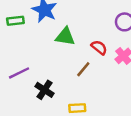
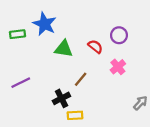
red semicircle: (99, 47) -> (95, 47), moved
black cross: (45, 90) -> (61, 98), moved, turned 30

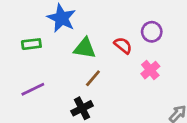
green rectangle: (17, 34) -> (31, 44), moved
brown line: (81, 79) -> (93, 78), moved

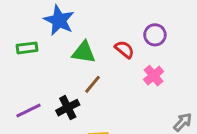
purple line: (33, 89) -> (28, 110), moved
black cross: (82, 108) -> (68, 108), moved

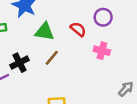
pink cross: (154, 76) -> (102, 51), turned -35
black cross: (68, 108) -> (20, 63), moved

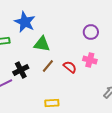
red semicircle: (78, 29) -> (70, 67), moved

